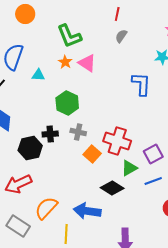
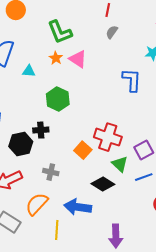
gray cross: (78, 132) -> (51, 172), moved
green triangle: (129, 168) -> (120, 164), turned -48

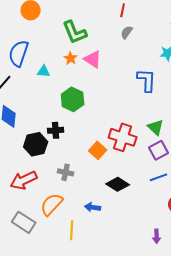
green triangle: (120, 164) -> (156, 127), moved
blue arrow: (78, 207) -> (93, 207), size x0.6
purple arrow: (116, 236) -> (157, 236), moved, size x0.6

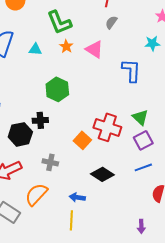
orange star: (71, 58) -> (66, 46), moved
pink triangle: (93, 59) -> (94, 49), moved
cyan triangle: (44, 71) -> (35, 49), moved
yellow line: (72, 230) -> (71, 220), moved

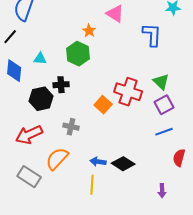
orange star: (66, 46) -> (89, 31), moved
cyan triangle: (35, 49) -> (40, 59), moved
black diamond: (102, 174) -> (123, 164), moved

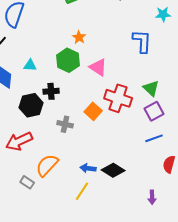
pink triangle: (115, 14) -> (98, 67), moved
gray cross: (71, 127) -> (65, 124), moved
gray rectangle: (29, 177) -> (27, 182), moved, size x0.6
yellow line: (92, 185) -> (82, 191), turned 30

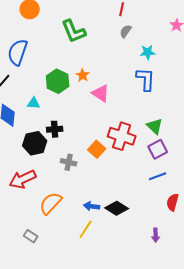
cyan star: (163, 14) -> (148, 52), moved
green hexagon: (68, 60) -> (58, 81), moved
pink triangle: (98, 67) -> (101, 93), moved
gray rectangle: (27, 182) -> (31, 236), moved

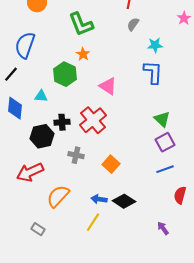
orange star: (83, 75) -> (83, 54), moved
red cross: (122, 136) -> (93, 120), moved, turned 32
orange square: (97, 149) -> (111, 164), moved
purple arrow: (156, 235) -> (163, 228), turned 144

